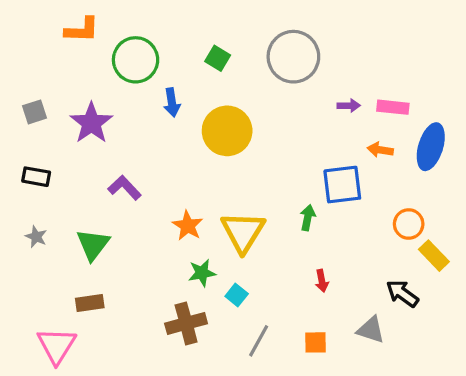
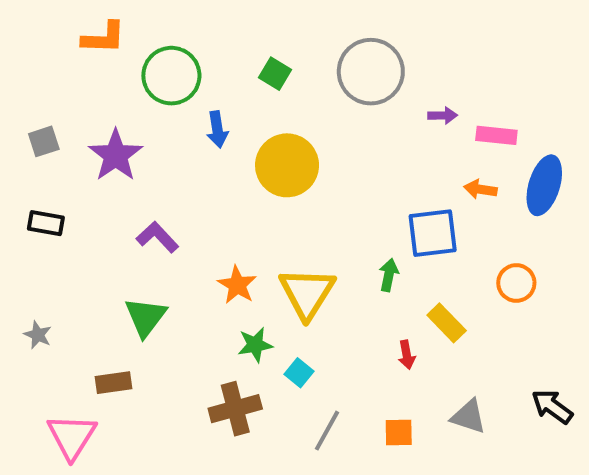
purple arrow: (349, 106) -> (443, 115), moved
gray star: (36, 237) -> (38, 335), moved
green triangle: (93, 245) -> (145, 317), moved
yellow rectangle: (434, 256) -> (447, 323), moved
black arrow: (402, 293) -> (552, 407), moved

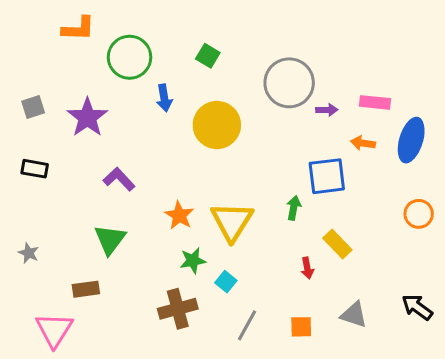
gray circle: (371, 72) -> (289, 83), moved
purple arrow: (443, 115) -> (327, 110), moved
orange circle: (516, 283) -> (419, 214), moved

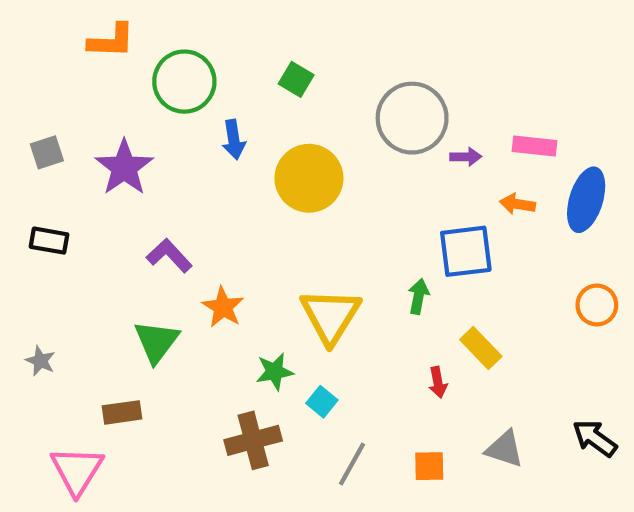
orange star: (179, 215) -> (223, 307), moved

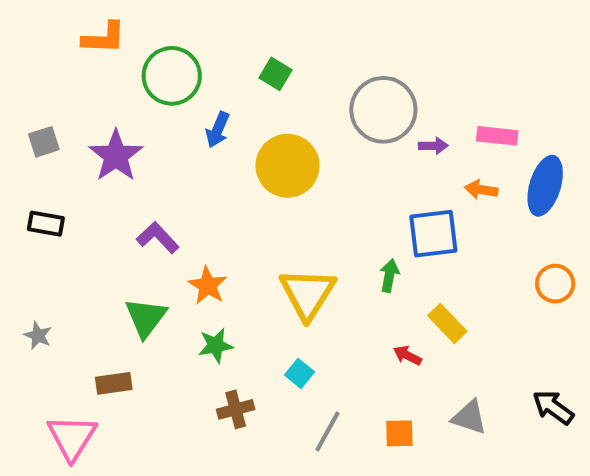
blue arrow: (234, 140) -> (218, 130), turned 32
green star: (275, 372) -> (216, 345), moved
red arrow: (438, 382) -> (407, 355), turned 128
brown cross: (253, 440) -> (236, 409), size x0.7

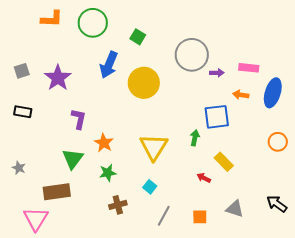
green circle: (172, 76) -> (93, 23), moved
blue arrow: (218, 130) -> (109, 65), size x1.5
purple L-shape: (158, 238) -> (79, 119), turned 55
brown rectangle: (114, 383) -> (57, 192), size x1.5

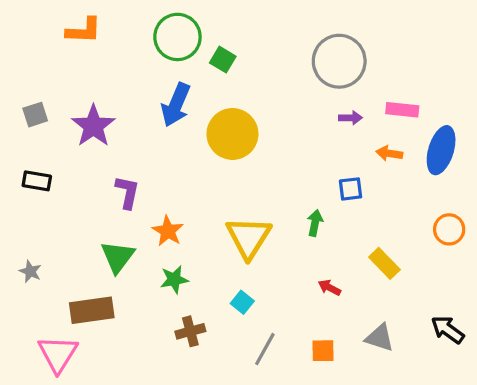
green circle: (93, 23) -> (177, 37), moved
gray circle: (192, 55) -> (339, 61), moved
blue square: (217, 117) -> (351, 189), size x0.6
yellow rectangle: (224, 162) -> (384, 263), moved

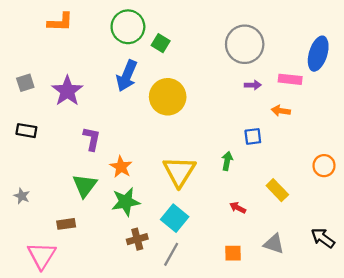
blue ellipse: (441, 150) -> (318, 54), moved
green star: (174, 280) -> (126, 202), size x1.4
cyan square: (242, 302) -> (175, 218), size x1.6
brown rectangle: (92, 310) -> (66, 224), size x0.6
gray line: (265, 349) -> (171, 254), moved

